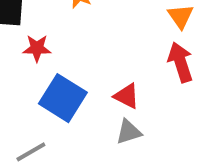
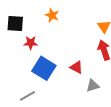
gray triangle: (129, 132) -> (93, 86), moved

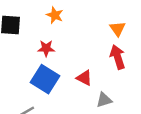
red star: (31, 43) -> (46, 48), moved

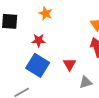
red triangle: (84, 78) -> (70, 64), turned 32

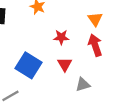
red star: (39, 40) -> (61, 37), moved

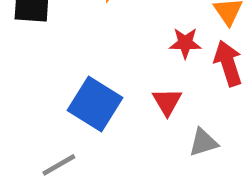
red star: (61, 37) -> (185, 43), moved

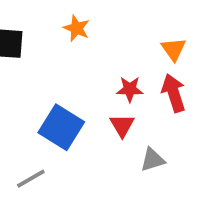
red star: (185, 43) -> (130, 89), moved

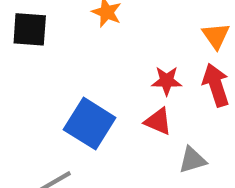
red triangle: (122, 125) -> (158, 121), turned -36

